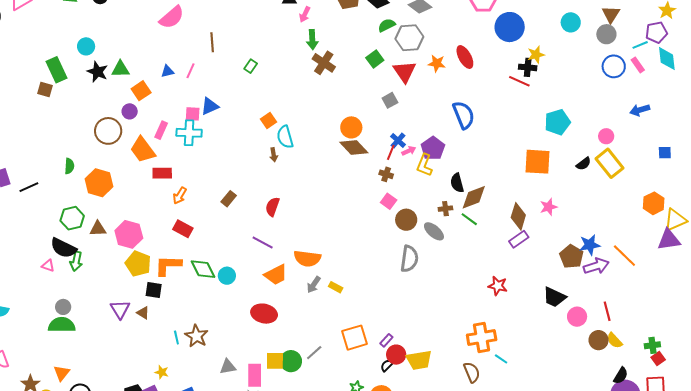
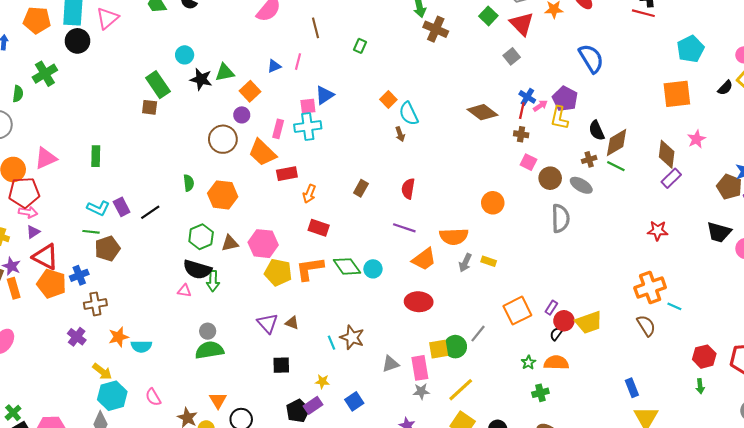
orange circle: (351, 127) -> (493, 203), moved
black square: (154, 290) -> (281, 365), moved

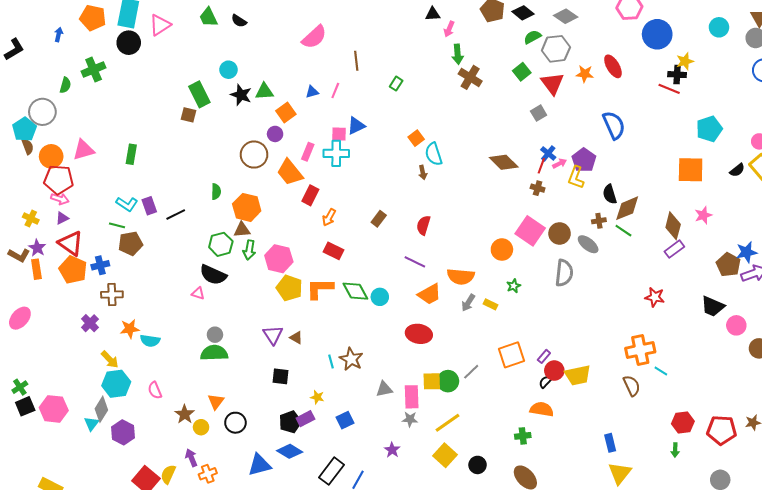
pink square: (528, 162) -> (530, 231), moved, size x1.8
red rectangle: (287, 174) -> (310, 195), turned -60
brown triangle: (230, 243) -> (242, 230), moved
green arrow: (213, 281) -> (249, 250), moved
green star: (528, 362) -> (514, 286), moved

